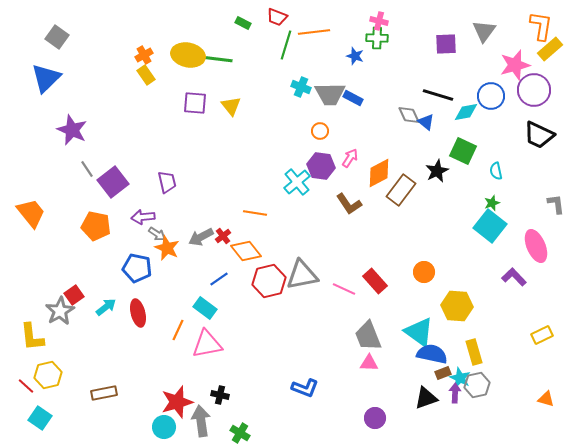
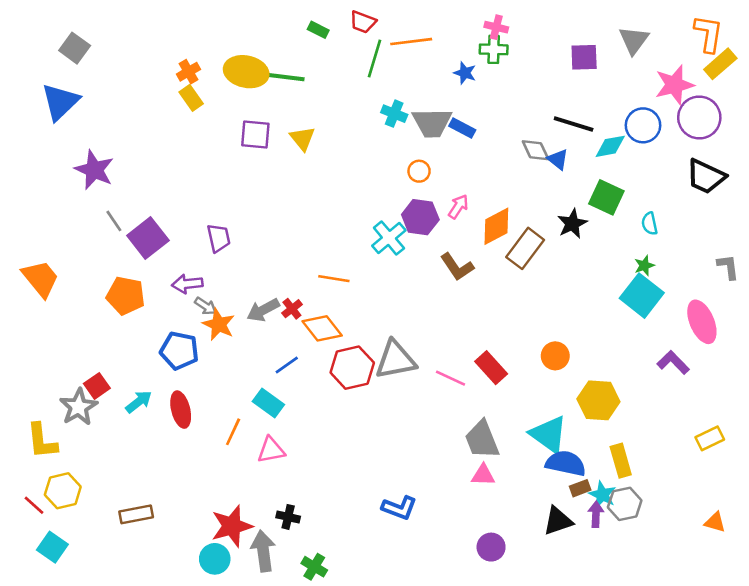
pink triangle: (207, 344) -> (271, 450), size x0.7

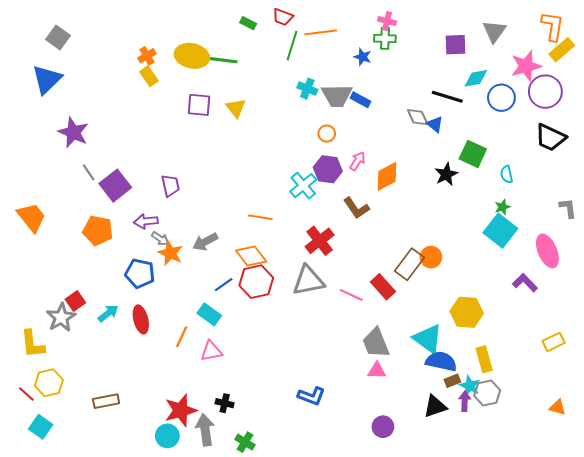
cyan diamond: (610, 146) -> (476, 78), moved
brown rectangle: (525, 248) -> (409, 264), moved
red cross: (292, 309) -> (320, 241), moved, size x1.8
orange circle: (555, 356) -> (431, 257), moved
red hexagon: (352, 368) -> (256, 282), moved

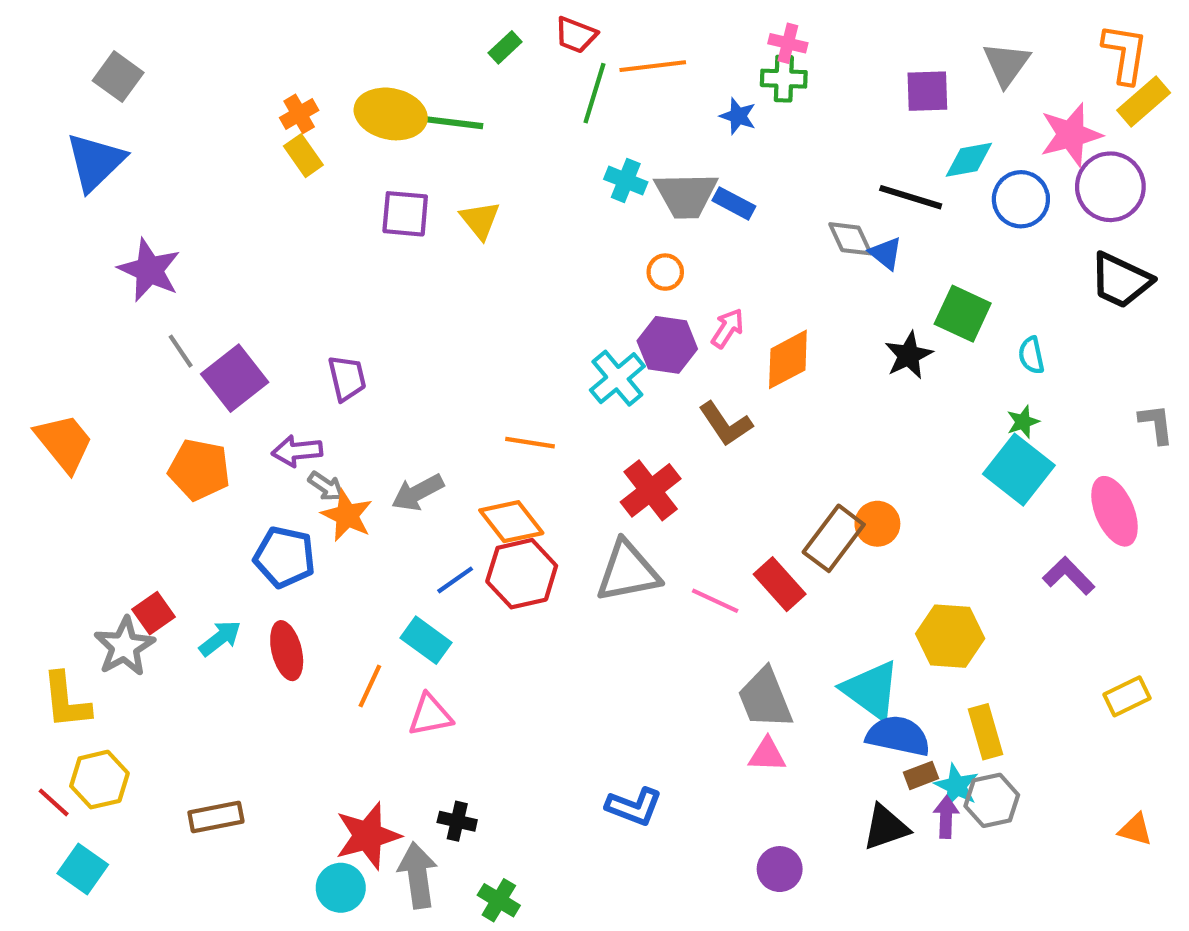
green rectangle: (248, 23) -> (505, 47), turned -70

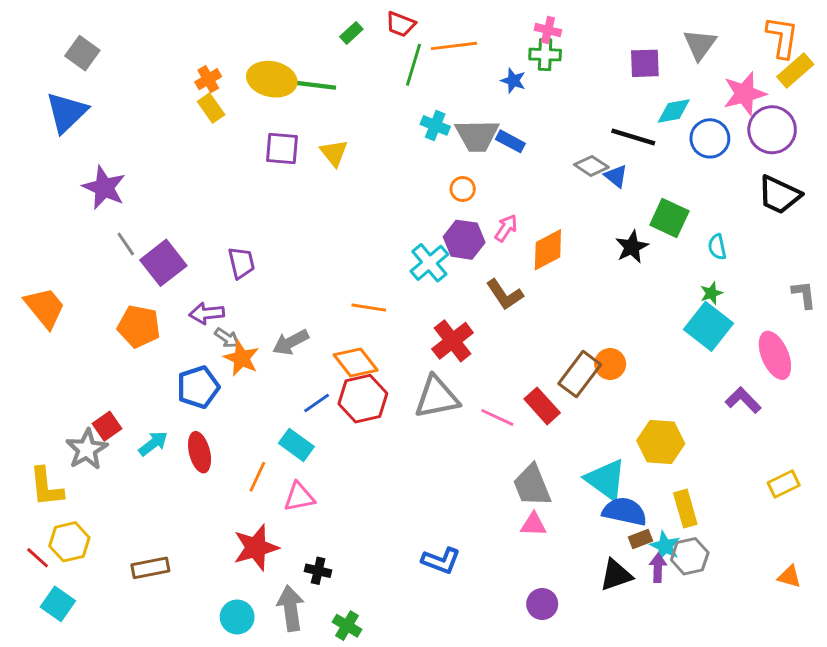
gray diamond: (850, 239) -> (591, 166), turned -32
blue pentagon: (285, 557) -> (198, 387), turned -30
red star: (368, 836) -> (256, 548), moved

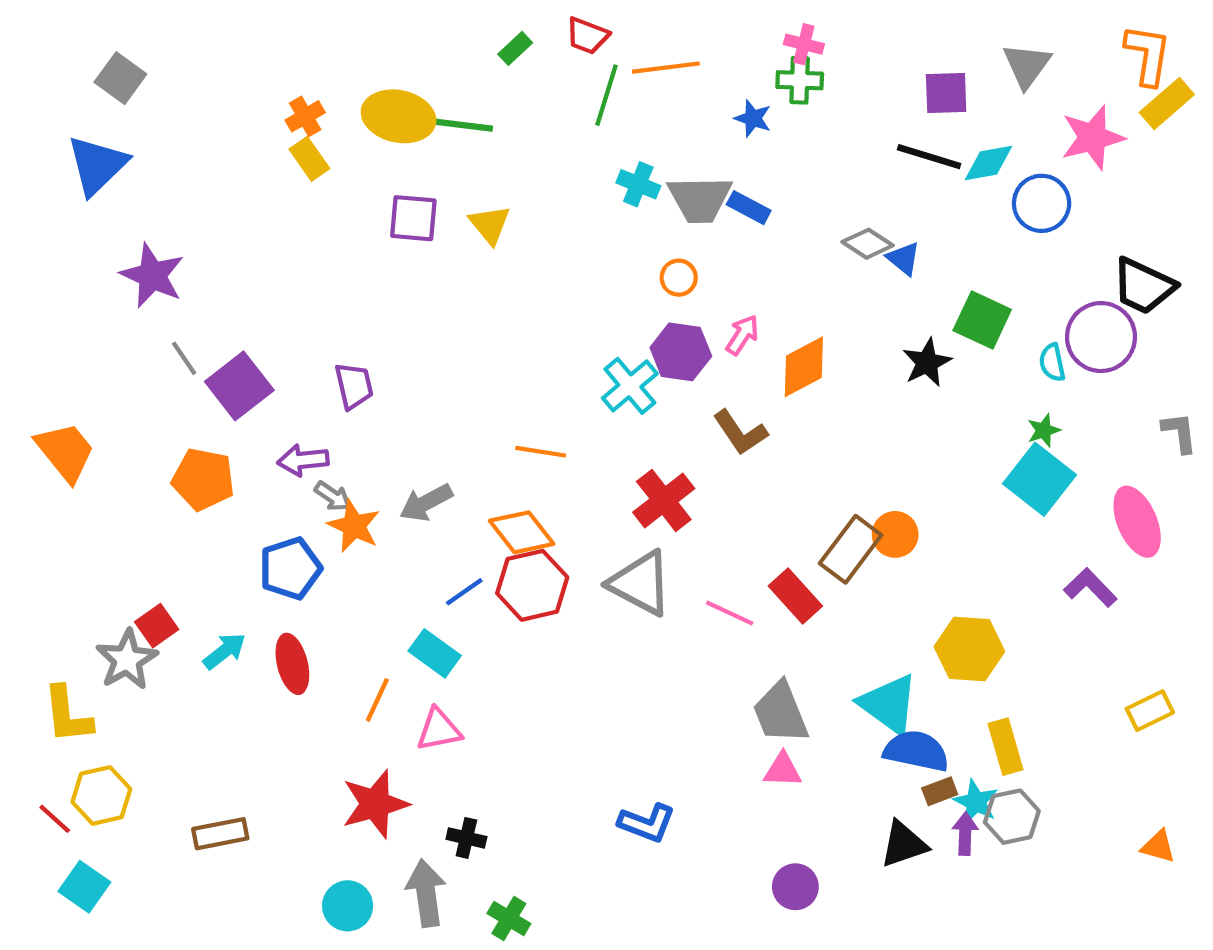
purple circle: (772, 130) -> (1101, 337), moved
black line: (633, 137) -> (929, 157), moved
gray triangle: (437, 397) -> (640, 583), turned 39

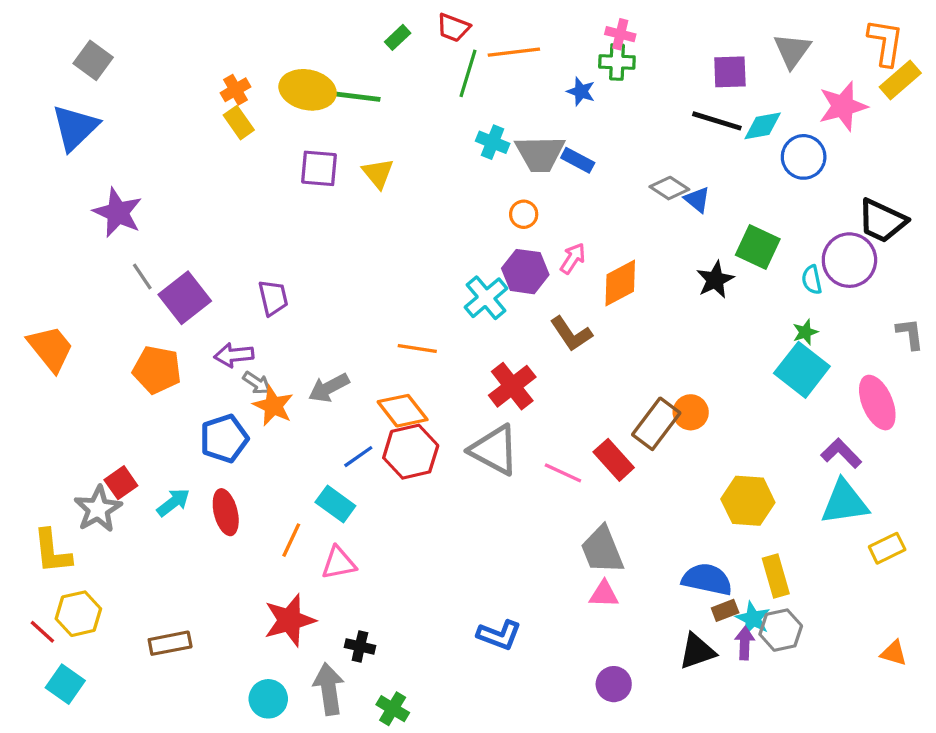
cyan triangle: (889, 704) -> (845, 502), moved, turned -44

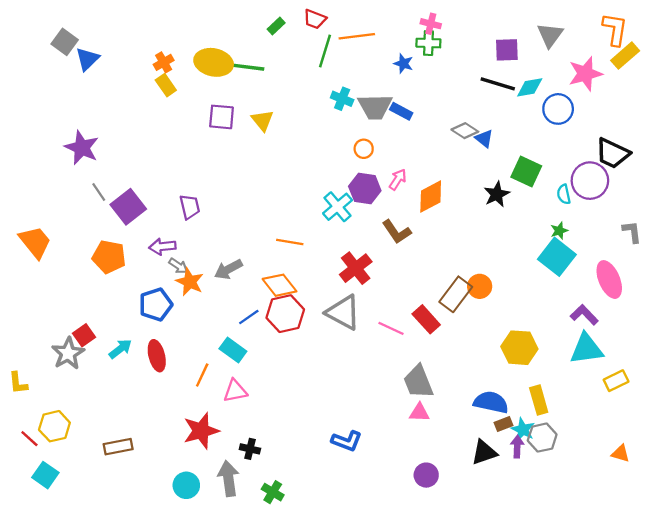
blue triangle: (75, 127) -> (87, 59), moved, size x0.7
yellow L-shape: (52, 551) -> (18, 383), moved, size x0.7

